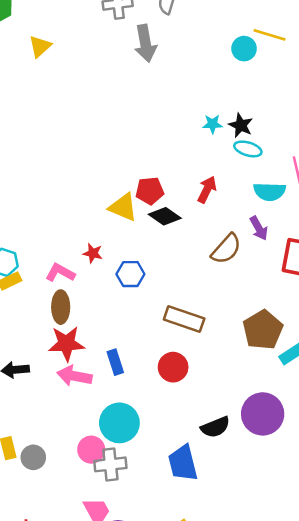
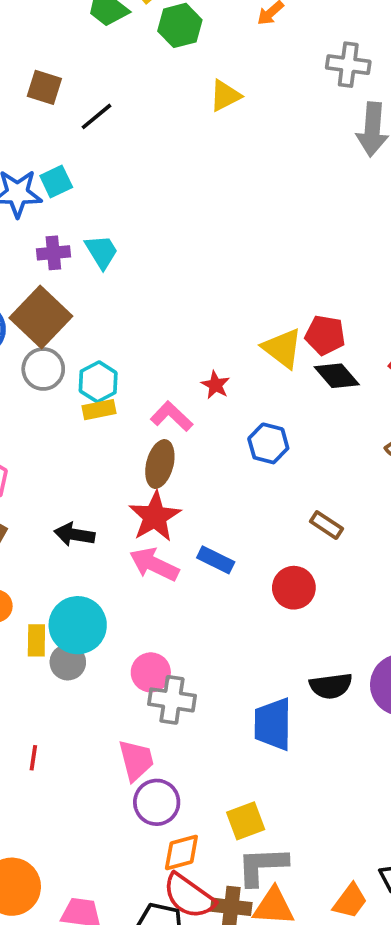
red star: (93, 253) -> (215, 385), moved
brown rectangle: (184, 319) -> (326, 525), size x0.6
red star: (66, 344) -> (155, 517), turned 30
blue rectangle: (115, 362) -> (216, 560), turned -60
cyan circle: (119, 423) -> (78, 625), moved

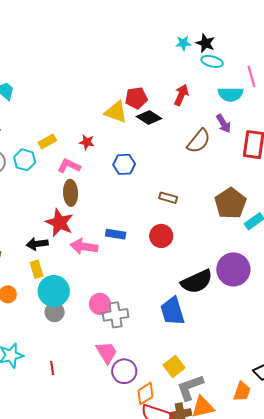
yellow rectangle: (99, 410) -> (47, 142), moved
red star: (155, 517) -> (59, 223), moved
yellow rectangle: (36, 640) -> (37, 269), moved
black semicircle: (331, 686) -> (197, 282), size x1.4

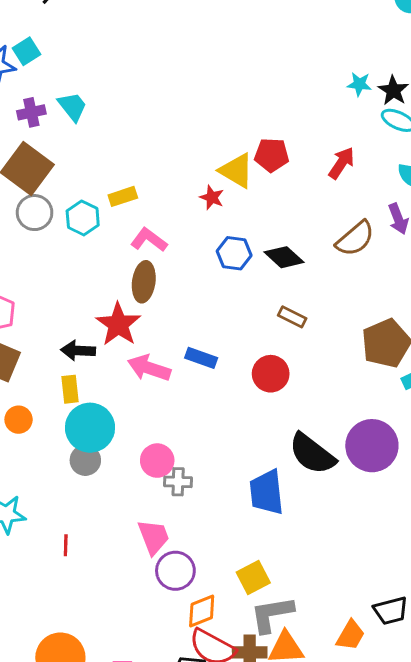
black diamond: (149, 118) -> (284, 257), moved
red star: (87, 142) -> (212, 197), moved
black semicircle: (197, 282) -> (312, 454), turned 52
gray cross: (116, 315) -> (178, 482), size x0.7

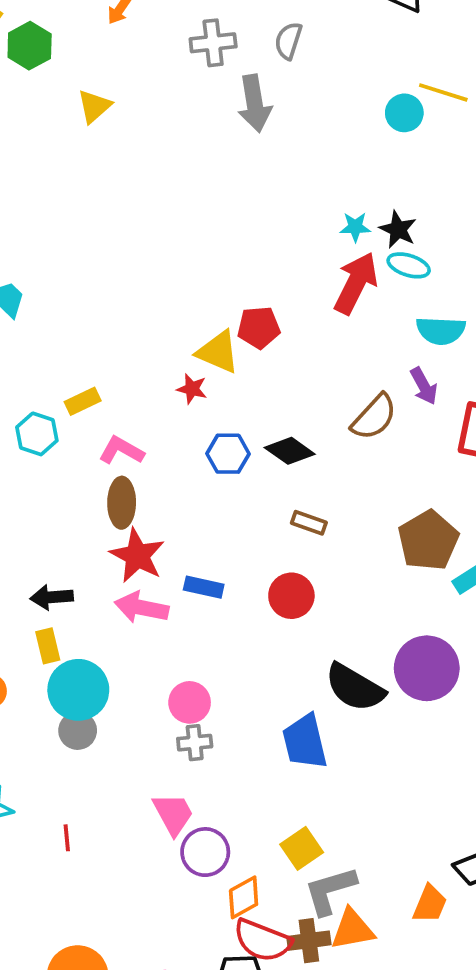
red arrow: (342, 163) -> (356, 283), moved, size x1.5
red star: (118, 324) -> (137, 556), moved
pink circle: (157, 461) -> (190, 702), moved

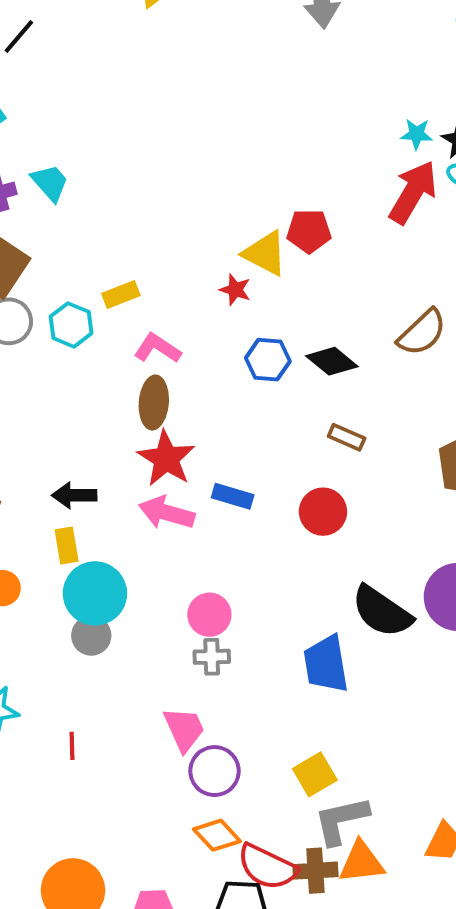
orange diamond: (244, 897) -> (217, 835), moved, turned 72

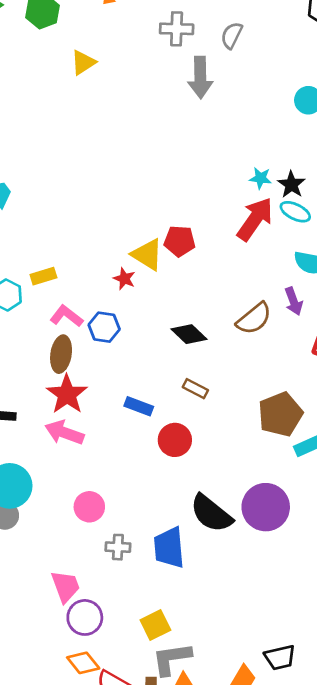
blue hexagon: (268, 360) -> (104, 327), moved
blue rectangle: (233, 496) -> (139, 406), moved
gray cross: (212, 657) -> (118, 547), moved

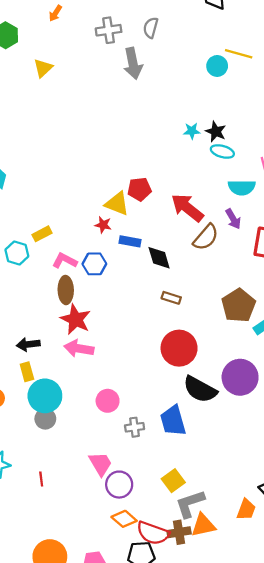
red arrow: (255, 219) -> (187, 208), moved, turned -76
black diamond: (189, 334) -> (159, 258), turned 40
blue rectangle: (139, 406) -> (130, 241), moved
red circle: (175, 440) -> (179, 348), moved, size x1.4

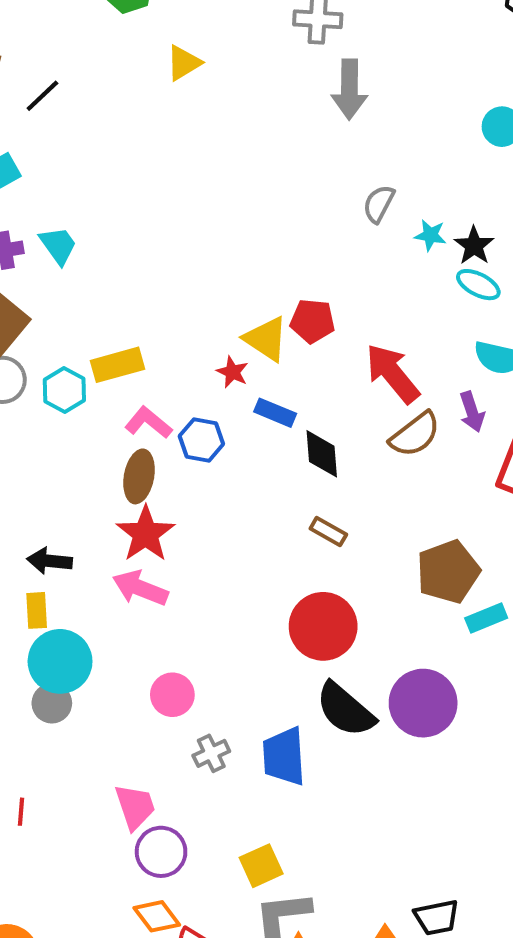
gray semicircle: (151, 28) -> (379, 204), moved
yellow rectangle: (42, 234) -> (118, 365), size x1.4
gray cross: (135, 427) -> (211, 753), turned -30

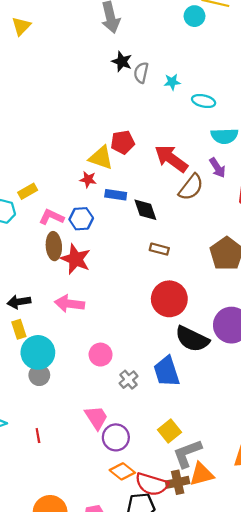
black star: (474, 246) -> (122, 61), moved
yellow rectangle: (118, 365) -> (28, 191), size x0.7
red star: (146, 534) -> (76, 259), moved

